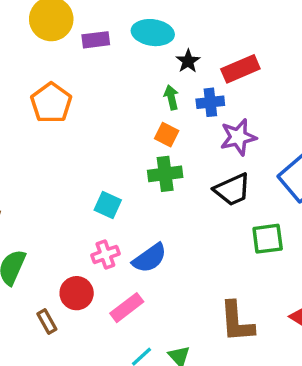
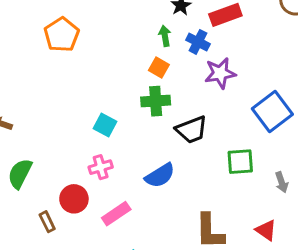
blue cross: (210, 102) -> (198, 42), turned 30
black trapezoid: (232, 190) -> (192, 130), moved
blue semicircle: (150, 258) -> (160, 175), moved

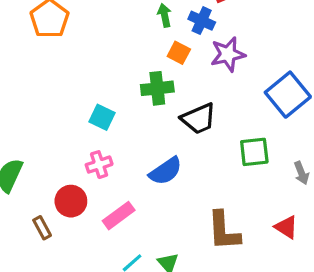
orange square: (159, 67) -> (179, 53), moved

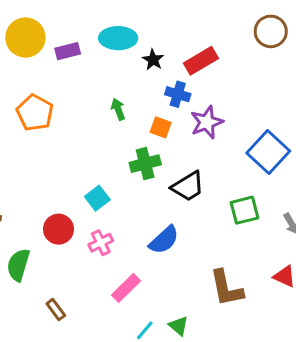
green arrow: (164, 15) -> (118, 109), moved
cyan square: (102, 117) -> (97, 198), turned 35
red circle: (71, 201) -> (58, 229), moved

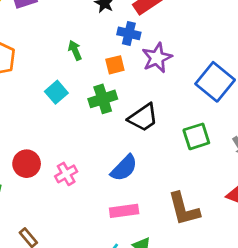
orange square: (161, 127) -> (115, 65), turned -30
cyan square: (97, 198) -> (56, 92), moved
pink rectangle: (126, 288) -> (124, 211), moved, turned 40

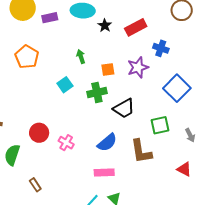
blue cross: (129, 33) -> (161, 48), moved
pink cross: (66, 174) -> (66, 143), turned -35
brown L-shape: (184, 209) -> (141, 151), moved

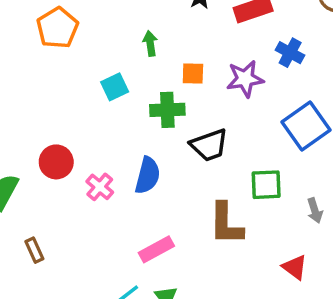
blue semicircle: (107, 142) -> (148, 175), moved, turned -45
pink rectangle: (104, 173) -> (156, 249), turned -36

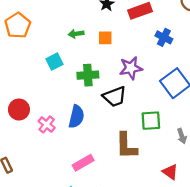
green arrow: (150, 43) -> (76, 34), turned -88
orange square: (193, 74) -> (105, 38), moved
purple star: (245, 79) -> (131, 68), moved

